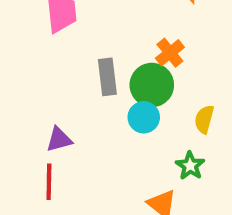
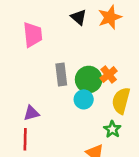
orange cross: (170, 53) -> (109, 75), moved
yellow semicircle: (204, 119) -> (121, 101), size x1.5

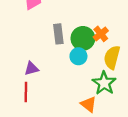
green star: (112, 129) -> (104, 83), size x1.5

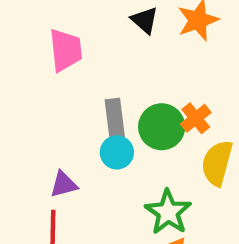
cyan circle: (78, 56) -> (117, 152), moved
green star: (104, 83) -> (168, 212), moved

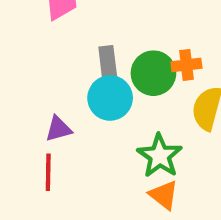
orange cross: (196, 118) -> (186, 65), turned 32
cyan circle: (117, 152) -> (110, 98), size x1.4

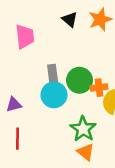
orange cross: (186, 65) -> (99, 88), moved
purple triangle: (58, 129) -> (14, 105), moved

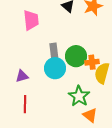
orange triangle: (86, 152) -> (90, 115), moved

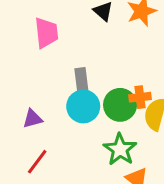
green circle: (76, 56) -> (120, 105), moved
red line: (25, 104) -> (37, 162), turned 36

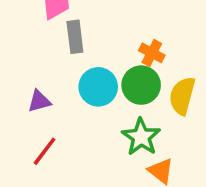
gray rectangle: (82, 82) -> (75, 37), moved
orange cross: (140, 97) -> (152, 53), moved, turned 35

